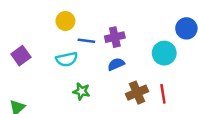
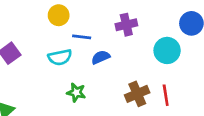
purple cross: (115, 37) -> (126, 25), moved
blue semicircle: (116, 64) -> (101, 57), moved

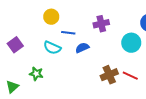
cyan semicircle: (60, 57) -> (52, 48), turned 36
green star: (76, 92) -> (36, 74), moved
red line: (166, 95) -> (130, 76), turned -56

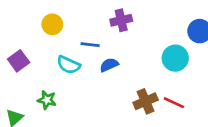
yellow circle: (51, 17) -> (52, 24), moved
purple cross: (101, 24) -> (121, 20), moved

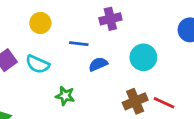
cyan circle: (175, 58) -> (143, 57), moved
cyan semicircle: (69, 65) -> (38, 64), moved
green star: (47, 100) -> (65, 96), moved

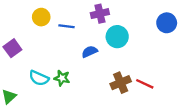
blue line: (79, 44) -> (67, 26), moved
cyan circle: (143, 57) -> (117, 37), moved
cyan semicircle: (38, 64) -> (39, 78), moved

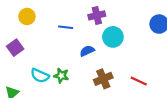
yellow circle: (41, 17) -> (27, 17), moved
brown cross: (121, 83) -> (103, 79), moved

